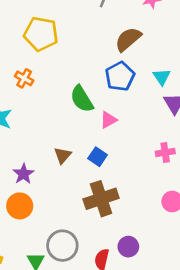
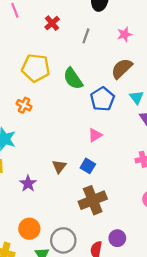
brown semicircle: (128, 39) -> (122, 69), moved
green semicircle: (82, 99) -> (73, 79), moved
orange circle: (20, 206) -> (29, 229), moved

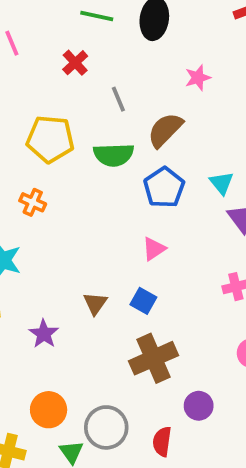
gray line: (86, 36) -> (118, 99), moved, turned -40
brown semicircle: (122, 69) -> (165, 130), moved
green semicircle: (73, 79) -> (114, 155), turned -55
purple circle: (117, 238) -> (199, 406), moved

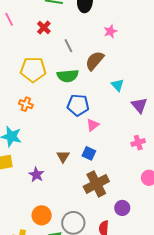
cyan triangle: (221, 183) -> (118, 85), moved
blue pentagon: (164, 187) -> (78, 105), moved, turned -30

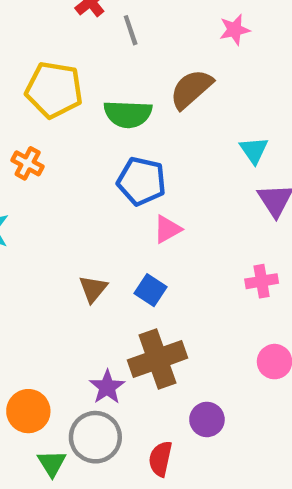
gray line: (68, 46) -> (131, 30), moved
cyan triangle: (118, 85) -> (254, 150), moved
purple star: (36, 175) -> (107, 387), moved

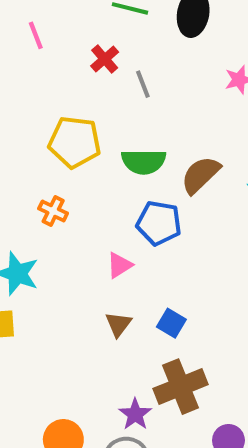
brown semicircle: (191, 89) -> (200, 175), moved
pink triangle: (167, 229) -> (119, 265), moved

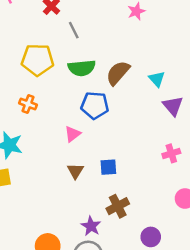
gray line: (143, 84) -> (74, 30), moved
blue square: (171, 323) -> (108, 167), turned -30
brown cross: (180, 387) -> (118, 206), size x0.7

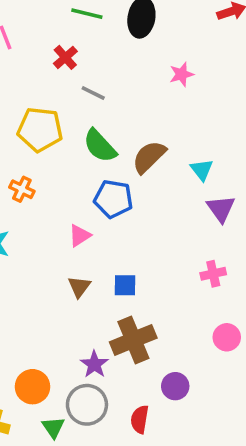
gray line: (74, 30) -> (93, 93), turned -42
green semicircle: (82, 68) -> (100, 146), turned 48
brown cross: (118, 206) -> (133, 340), size x1.4

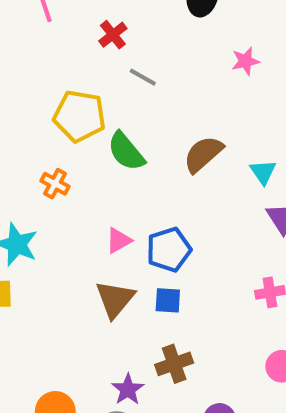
green semicircle: (100, 146) -> (126, 151), moved
blue pentagon: (113, 199) -> (169, 250), moved, turned -30
brown triangle: (79, 287) -> (115, 299), size x1.5
brown cross: (133, 340) -> (174, 364), size x0.7

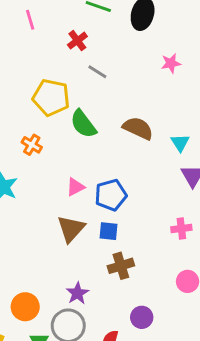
brown semicircle: (203, 154) -> (138, 128), turned 64
brown cross: (174, 364) -> (121, 266), moved

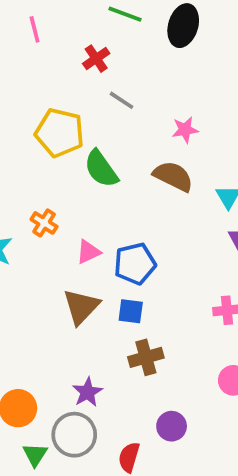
pink star: (171, 63) -> (185, 130), moved
orange cross: (32, 145) -> (44, 223), moved

